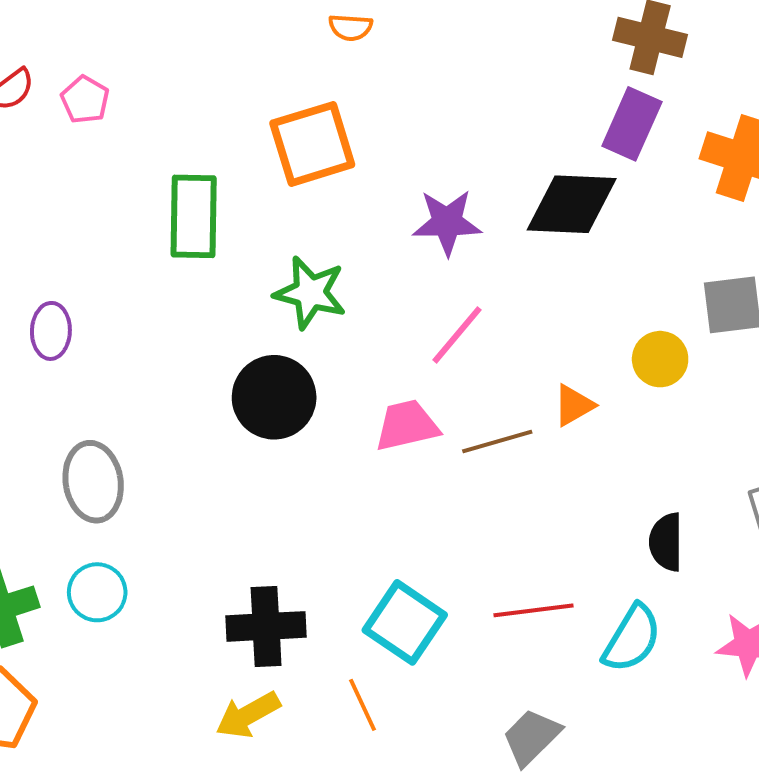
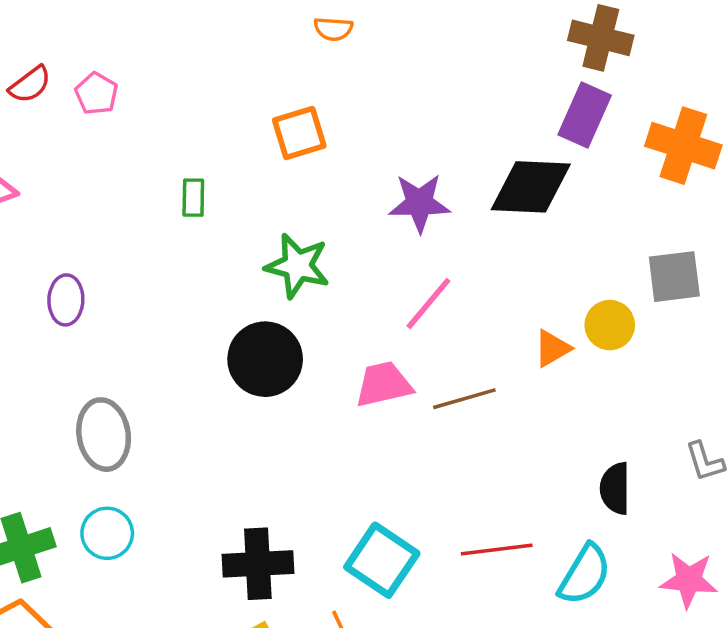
orange square: (312, 144) -> (299, 133), size x0.7
green rectangle: (194, 216) -> (193, 198), size x0.5
orange triangle: (574, 405) -> (552, 348), moved

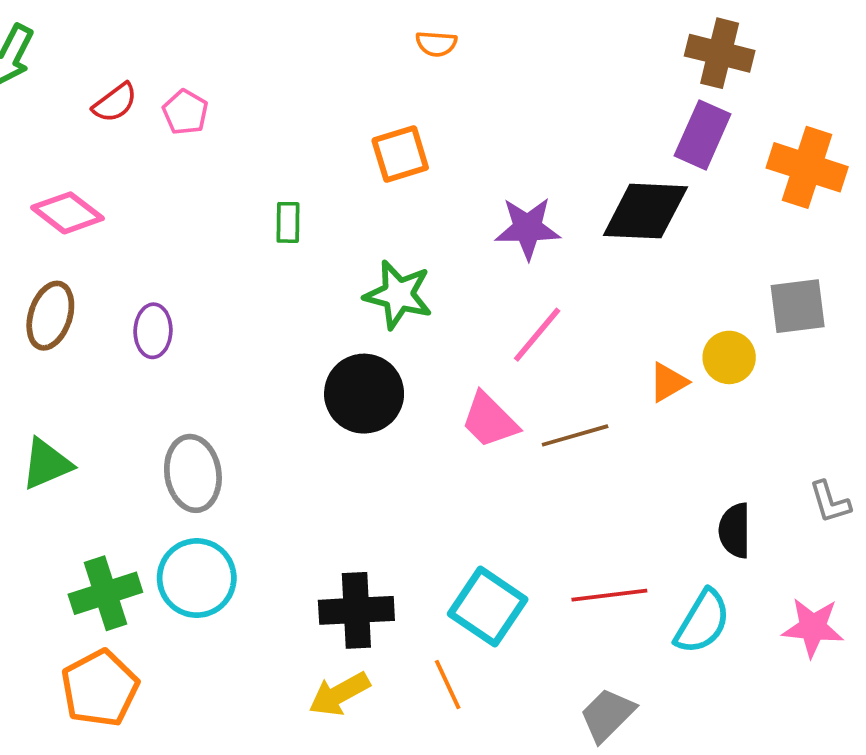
pink trapezoid: (384, 384) -> (490, 420), turned -122
cyan circle: (107, 533) -> (197, 578), size x1.4

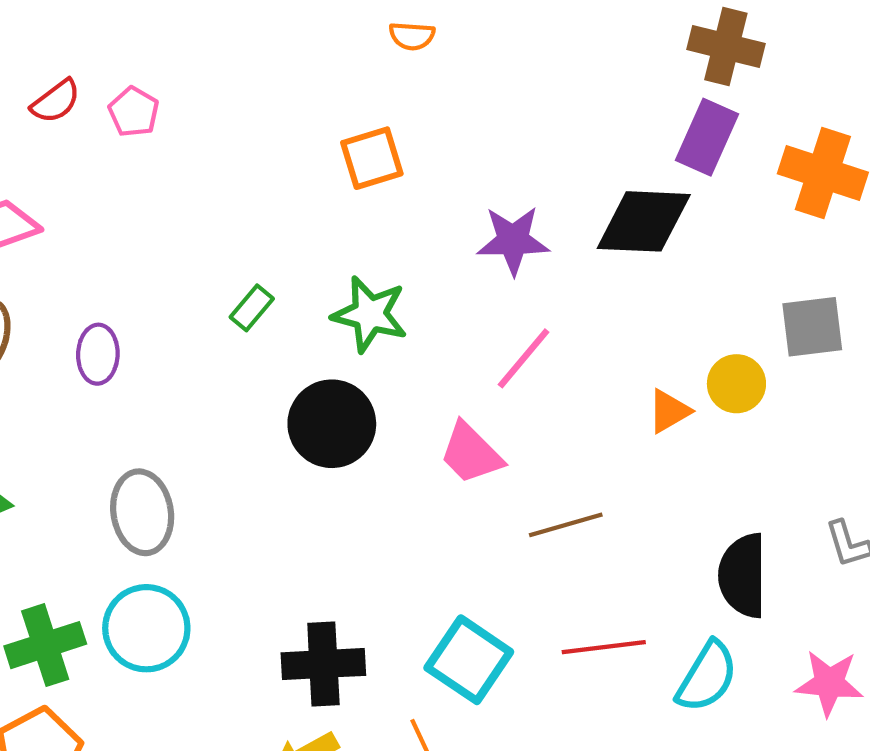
green rectangle: (288, 222) -> (252, 308), moved, turned 39
brown line: (575, 435) -> (566, 525), moved
black semicircle: (735, 530) -> (743, 576), size x1.4

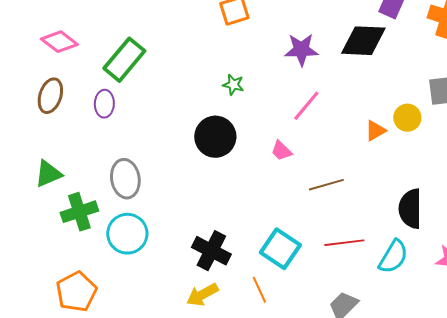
green rectangle: (252, 308) -> (124, 60), moved, size x2.0
green star: (370, 314) -> (233, 85), size x0.6
pink trapezoid: (471, 453) -> (281, 151), size x0.7
green cross: (45, 645) -> (79, 212), moved
black cross: (323, 664) -> (211, 251), turned 30

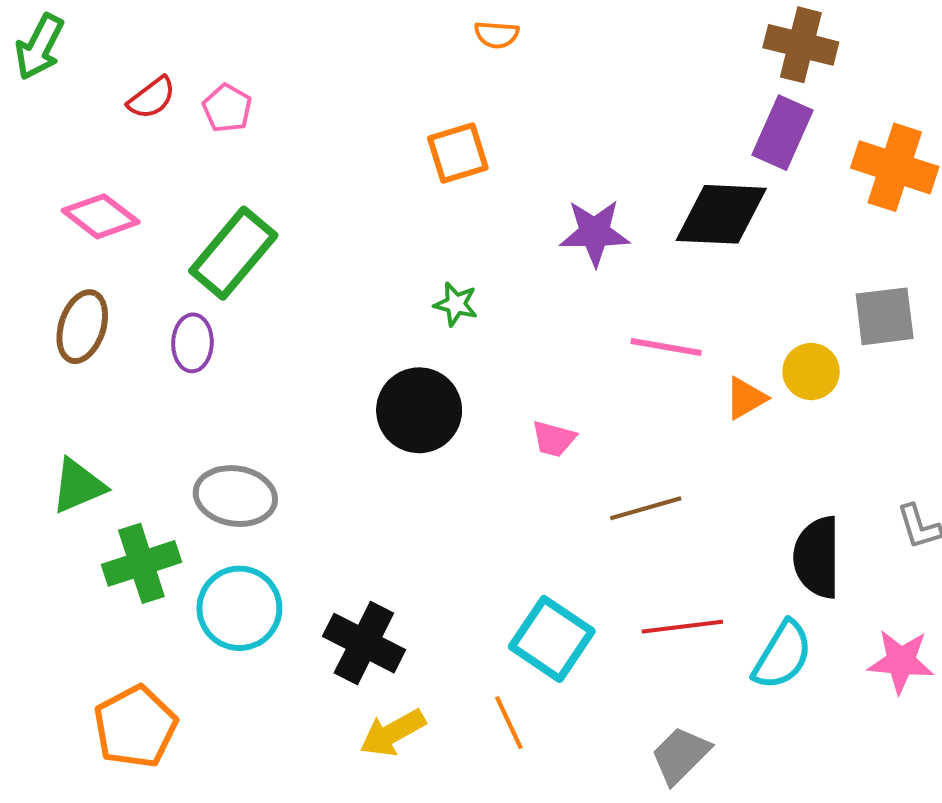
pink line: (306, 106) -> (666, 347), moved, turned 60
pink trapezoid: (281, 151) -> (554, 439), turned -30
gray ellipse: (125, 179) -> (235, 496), turned -72
black cross: (211, 251) -> (364, 643), moved

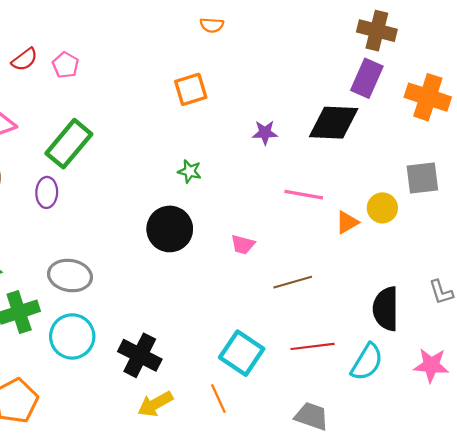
purple star: (595, 233) -> (265, 133), size x0.7
gray trapezoid: (680, 755) -> (312, 416), turned 64

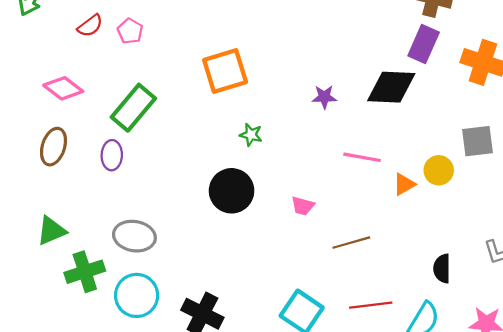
orange square: (191, 89) -> (225, 71), moved, size x1.4
black semicircle: (386, 309) -> (442, 268), size x0.7

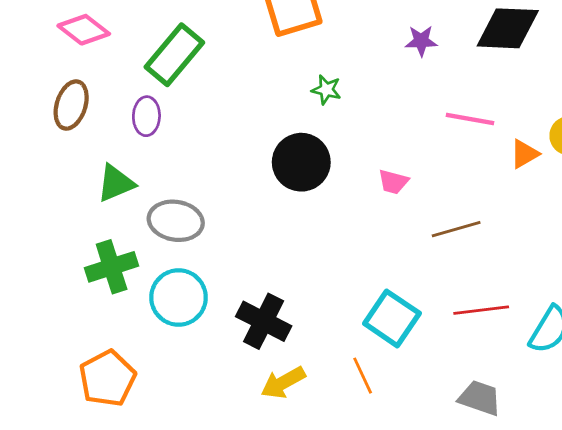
green triangle: (51, 231) -> (116, 183), moved

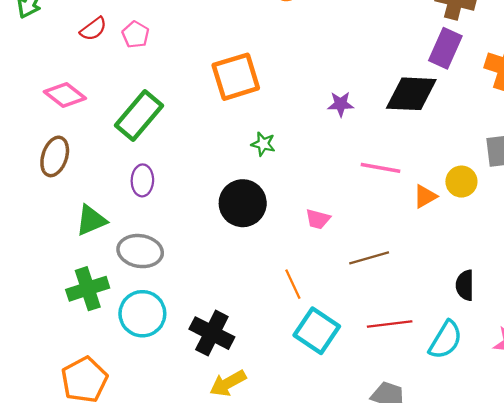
purple ellipse: (146, 116) -> (142, 180), moved
orange line: (363, 376) -> (293, 284), moved

